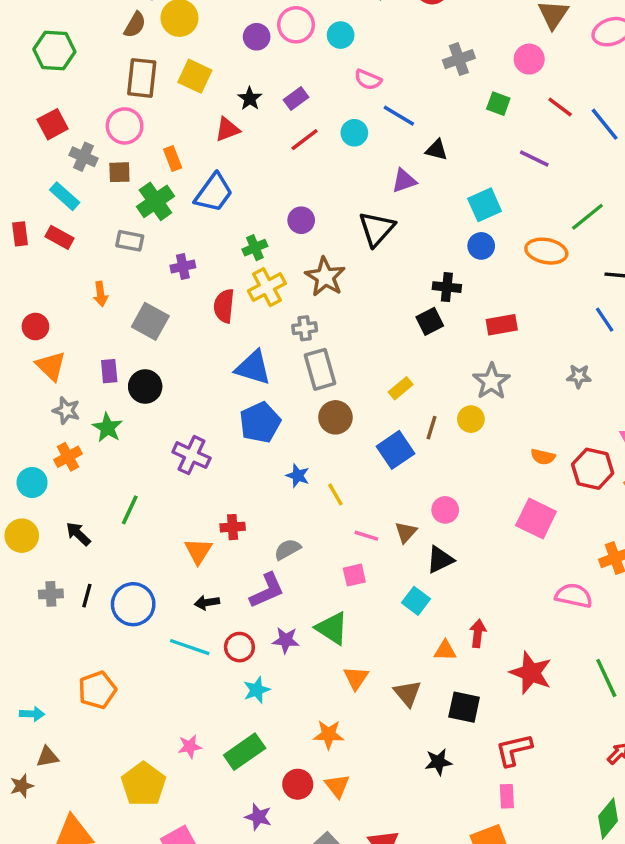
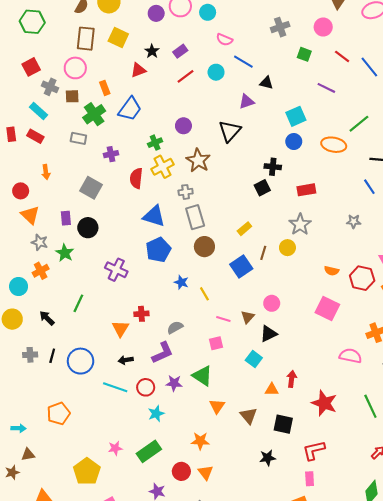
orange arrow: (101, 294) -> (46, 172), moved

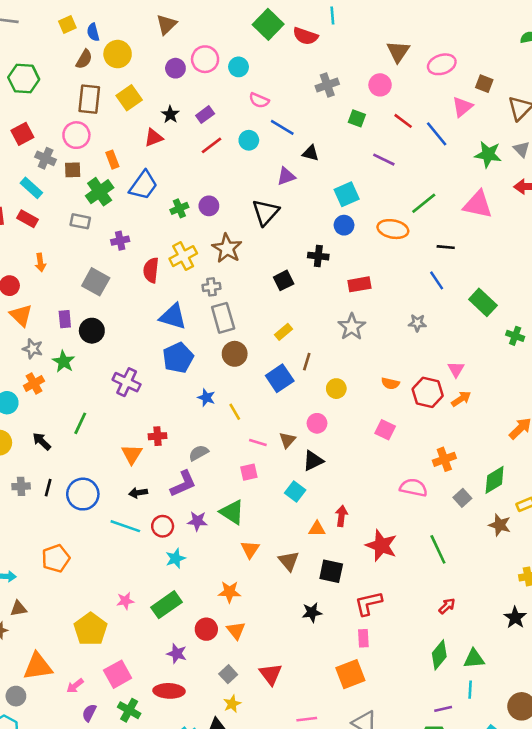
yellow square: (118, 38) -> (129, 98), turned 30
green cross: (155, 143) -> (179, 208), moved
black square: (262, 188) -> (284, 280), moved
yellow circle: (287, 248) -> (336, 389), moved
pink square: (327, 309) -> (385, 430), size x0.7

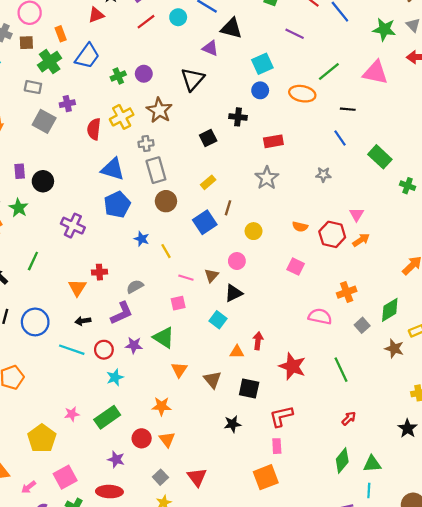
black triangle: (311, 153) -> (231, 28), size x1.5
purple triangle: (286, 176) -> (210, 48), turned 42
gray square: (96, 282) -> (44, 121), moved

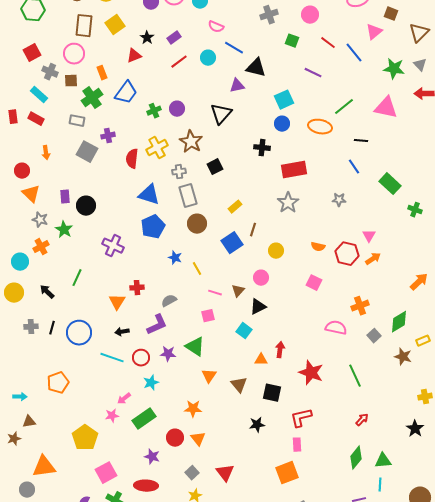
purple triangle: (210, 48) -> (237, 86), turned -35
black square: (208, 138) -> (215, 167), moved
red rectangle: (273, 141) -> (294, 170), size x1.4
pink arrow: (29, 487) -> (124, 399), moved

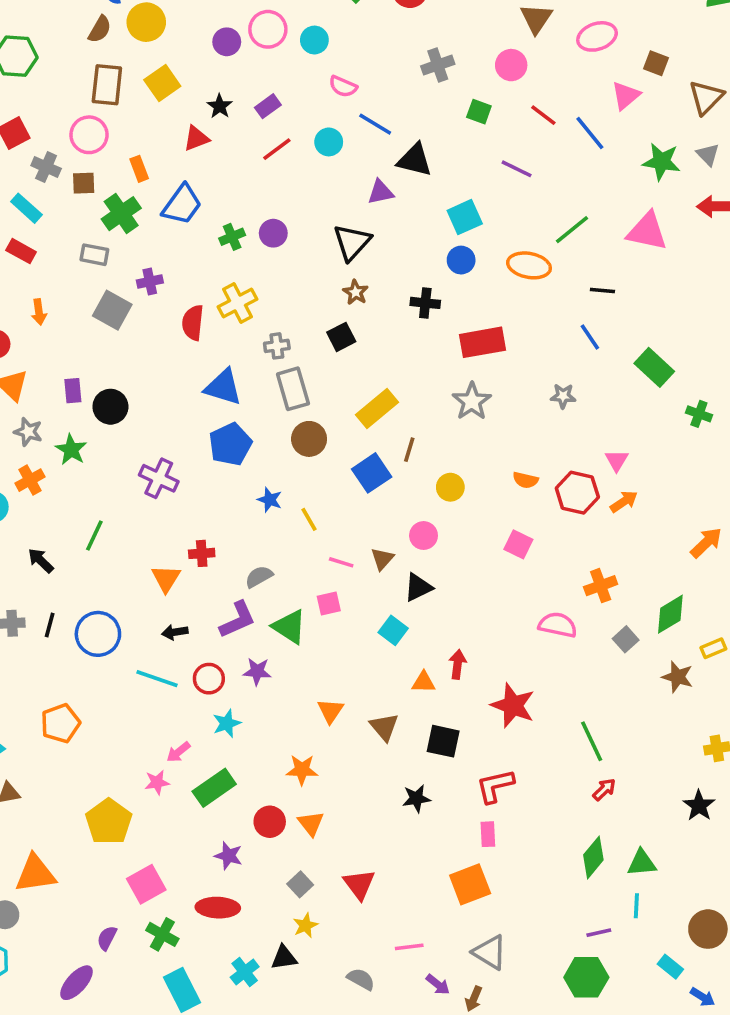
brown star: (191, 142) -> (356, 292), moved, size x0.6
yellow rectangle: (235, 207) -> (377, 409), size x1.6
green triangle: (195, 347) -> (289, 627), moved
green line: (355, 376) -> (592, 741), moved

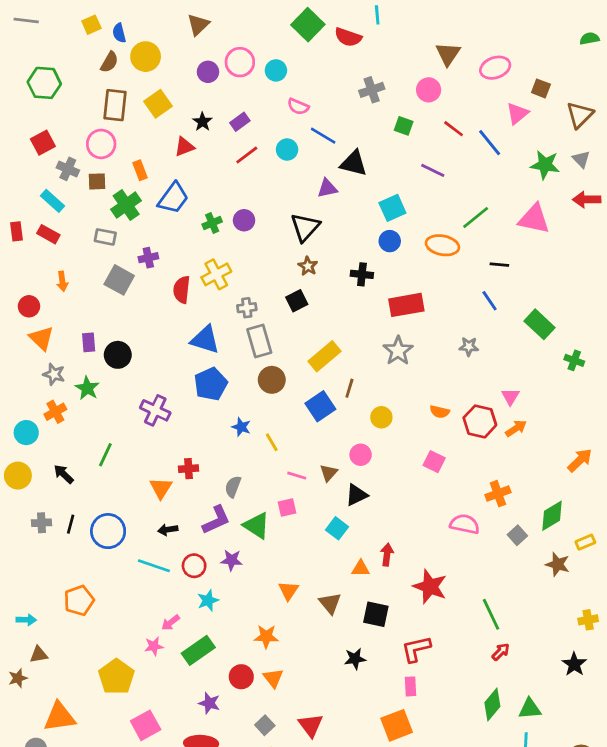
gray semicircle: (259, 577) -> (233, 487), turned -40

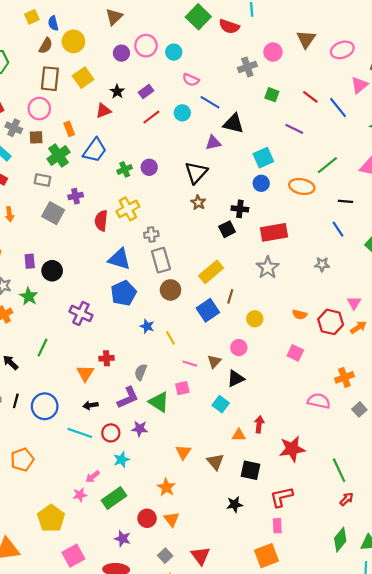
pink circle: (429, 90) -> (273, 52), moved
black square: (297, 301) -> (227, 229), moved
red star: (430, 587) -> (292, 449), turned -30
orange star: (266, 636) -> (166, 487), turned 30

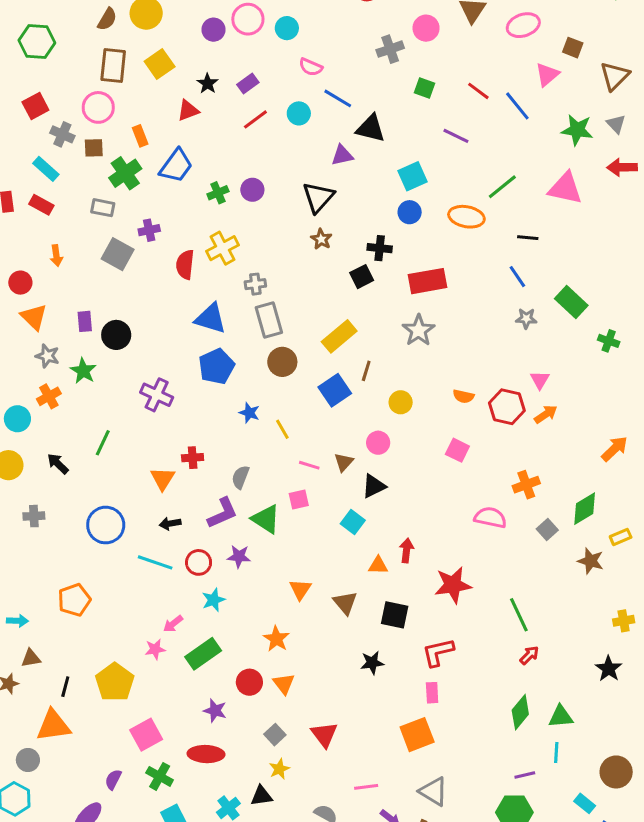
gray star: (322, 264) -> (526, 318), moved
black line: (16, 401) -> (65, 687), moved

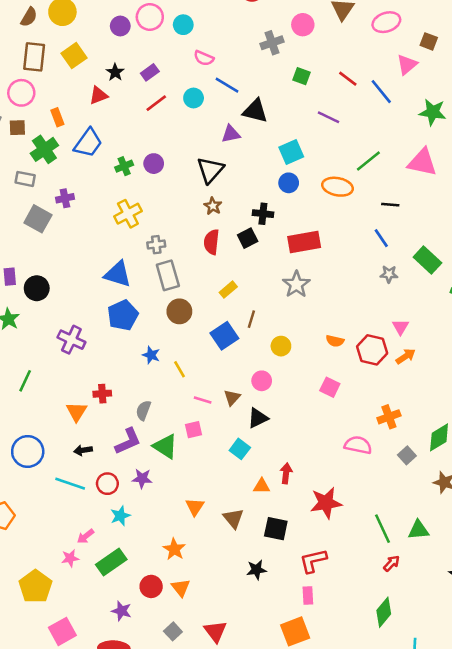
red semicircle: (185, 265) -> (212, 242), moved
yellow rectangle: (339, 336) -> (228, 290), size x0.6
green triangle: (561, 717) -> (418, 530), moved

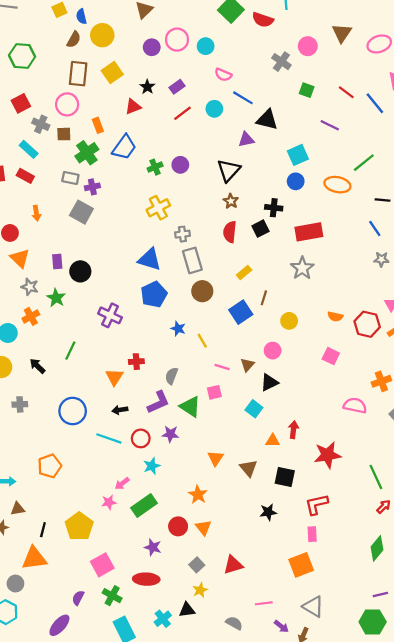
gray cross: (272, 43) -> (281, 62), turned -36
purple cross: (65, 198) -> (92, 187), moved
red triangle: (215, 631) -> (233, 565), turned 50

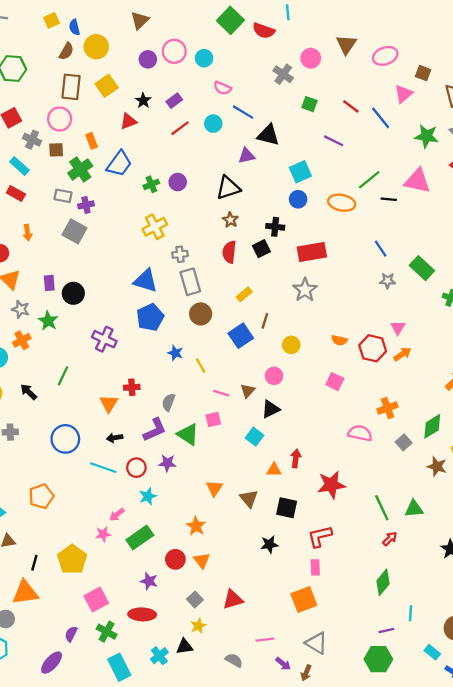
black triangle: (229, 170) -> (228, 188), turned 30
black line: (382, 200) -> (389, 199), moved

